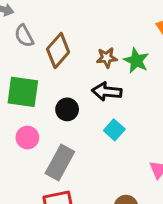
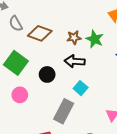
brown diamond: (58, 50) -> (40, 33), turned 70
green square: (23, 92) -> (16, 63), turned 30
gray rectangle: (60, 162) -> (64, 111), moved

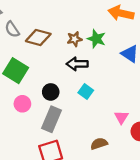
black circle: (47, 74) -> (51, 92), moved
gray rectangle: (64, 111) -> (51, 119), moved

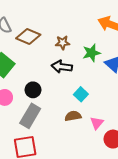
green star: (96, 39) -> (91, 53), moved, turned 30
cyan square: (86, 91) -> (81, 94), moved
brown semicircle: (99, 144) -> (73, 116), moved

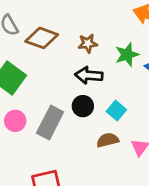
black circle: (33, 90) -> (83, 106), moved
gray rectangle: (30, 116) -> (50, 122), moved

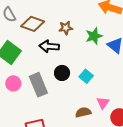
black arrow: (89, 75) -> (49, 46), moved
gray rectangle: (50, 122) -> (38, 85), turned -50
brown semicircle: (108, 140) -> (83, 112), moved

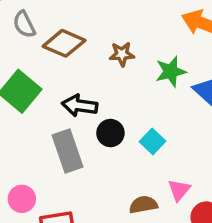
black arrow: (49, 46) -> (80, 106), moved
pink circle: (13, 83) -> (22, 199), moved

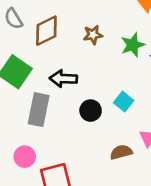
brown diamond: (64, 43) -> (46, 31), turned -44
black circle: (110, 133) -> (91, 111), moved
gray rectangle: (68, 151) -> (39, 110), moved, turned 36

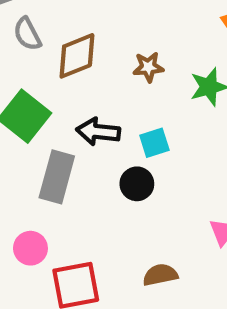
cyan square: (124, 102) -> (154, 143), moved, turned 30
brown semicircle: (121, 152) -> (160, 275), moved

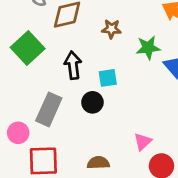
black arrow: (98, 132) -> (73, 65), turned 68
gray rectangle: (57, 177) -> (49, 109), moved

